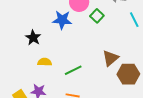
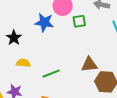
green square: (97, 16) -> (79, 21), turned 32
brown triangle: (110, 58) -> (89, 64), turned 30

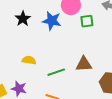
black star: (14, 38) -> (23, 19), moved
brown triangle: (89, 64) -> (84, 64), moved

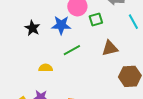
brown triangle: (84, 64) -> (110, 48), moved
green line: (56, 72) -> (72, 50), moved

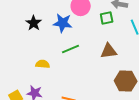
green square: (96, 20) -> (107, 18), moved

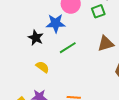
black star: (34, 23) -> (36, 38), moved
yellow semicircle: (43, 64) -> (42, 67), turned 40

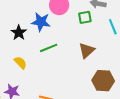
brown triangle: (106, 44) -> (87, 50), turned -36

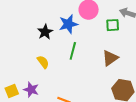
blue star: (41, 22) -> (68, 24), turned -30
green line: (49, 48) -> (73, 51), turned -60

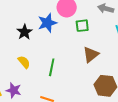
green square: (113, 25) -> (82, 26), moved
green line: (73, 51) -> (52, 67), moved

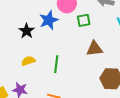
brown triangle: (91, 55) -> (94, 49), turned 36
yellow semicircle: (24, 62) -> (28, 61), turned -64

